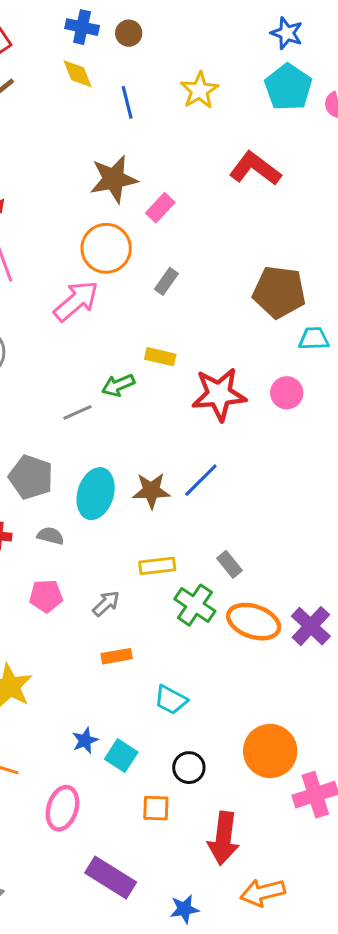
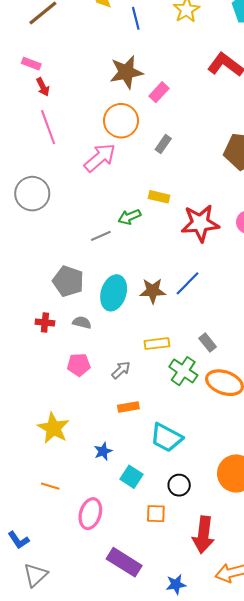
cyan trapezoid: (171, 700) -> (166, 438), size x1.4
blue star: (85, 740) -> (103, 451), moved

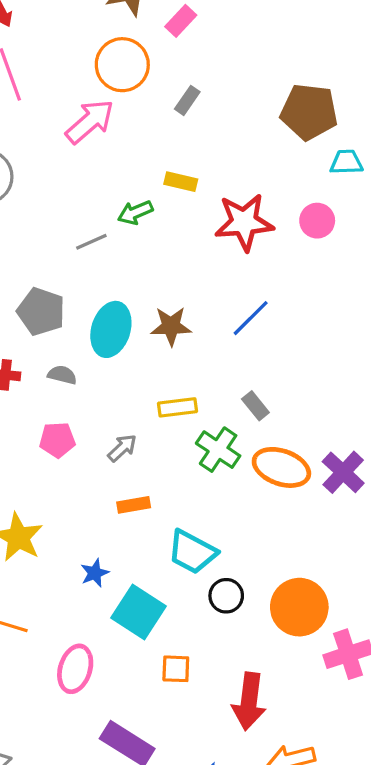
blue line: (188, 283) -> (251, 318), moved
cyan square: (132, 477) -> (139, 612), size x1.5
black circle: (179, 485) -> (226, 596), moved

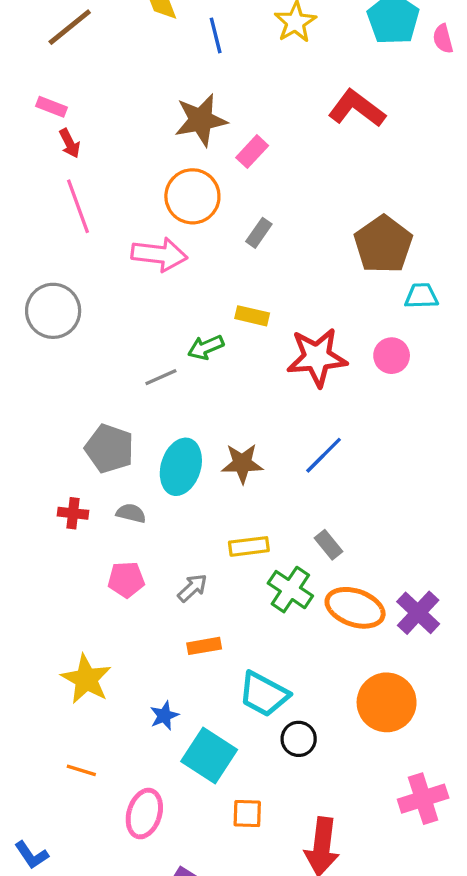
brown pentagon: (309, 112) -> (383, 244), turned 30
pink arrow: (90, 122) -> (159, 254), turned 48
orange circle: (299, 607) -> (387, 702), moved

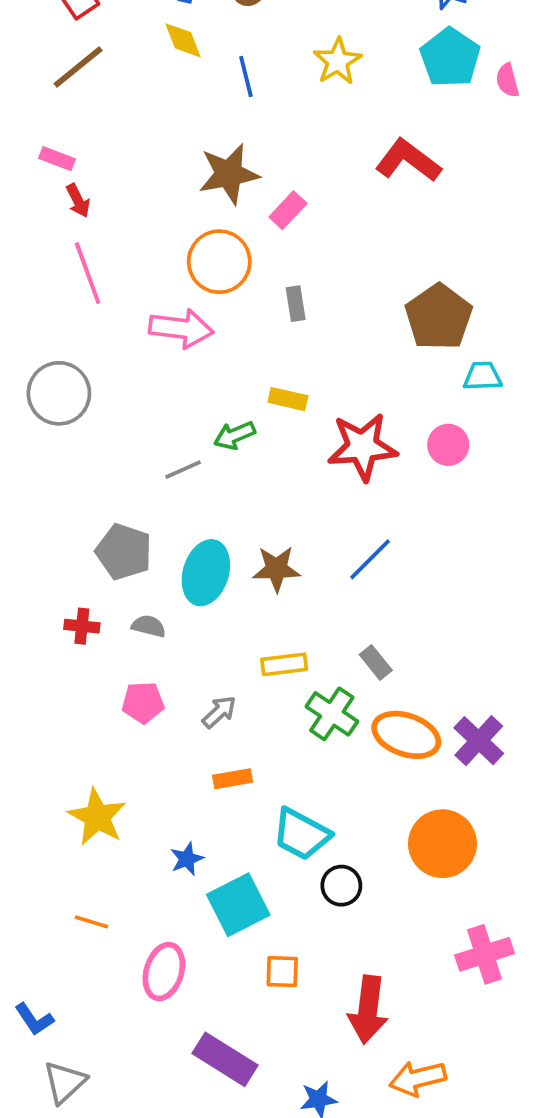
gray rectangle: (259, 233) -> (296, 304), turned -44
cyan square: (209, 755) -> (238, 905), turned 30

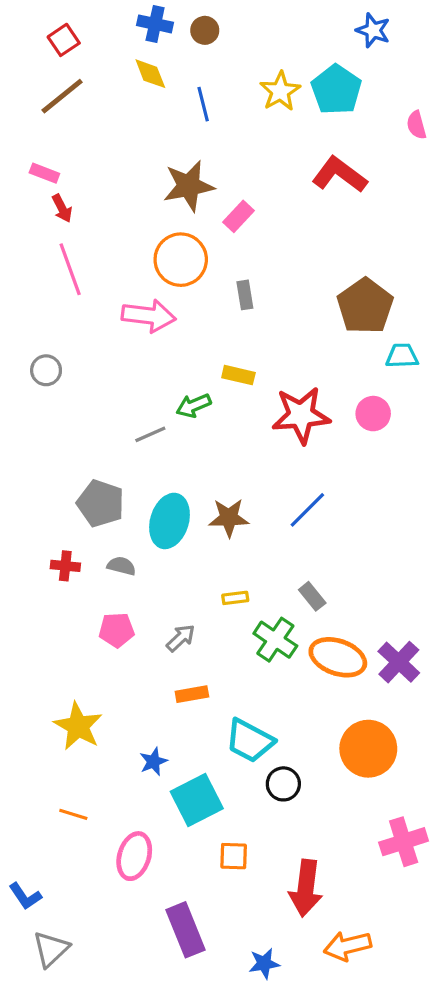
cyan pentagon: (450, 57) -> (336, 90), moved
pink semicircle: (507, 80) -> (416, 125), moved
gray circle: (59, 393) -> (46, 370), size x0.6
yellow rectangle: (284, 664) -> (235, 598), size x0.7
purple rectangle: (225, 1059) -> (186, 930), turned 36

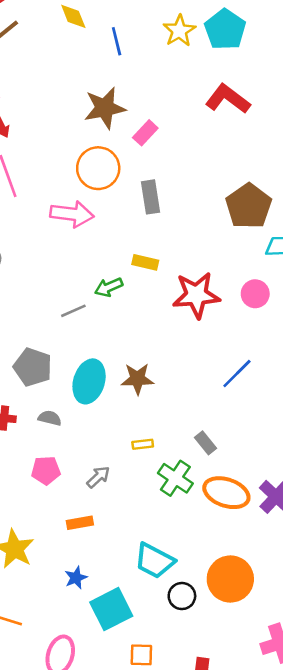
gray rectangle: (245, 295) -> (151, 197), size x1.4
blue line: (307, 510) -> (237, 374), moved
orange rectangle: (192, 694) -> (80, 523), moved
orange circle: (368, 749) -> (230, 579), moved

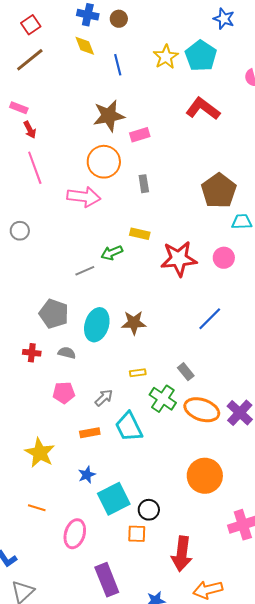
pink rectangle: (145, 133) -> (140, 135), turned 30
gray rectangle: (151, 197) -> (144, 184), size x0.7
cyan trapezoid: (154, 561) -> (129, 427), moved, turned 36
black circle: (182, 596) -> (149, 510), moved

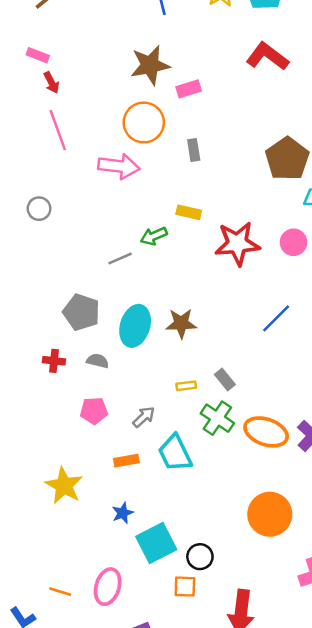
gray rectangle: (186, 372) -> (225, 380), moved
orange line: (37, 508) -> (60, 592), moved

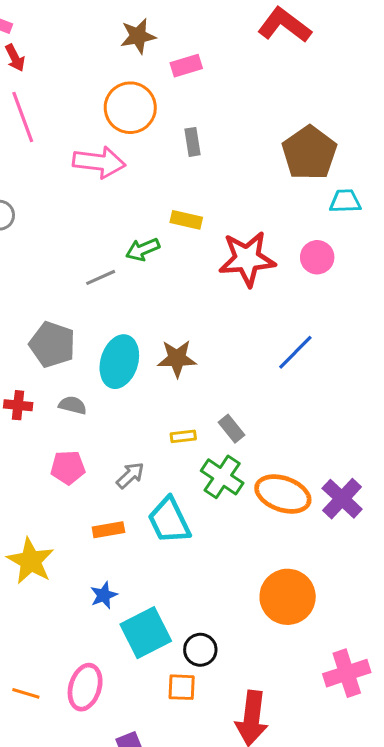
brown star: (150, 65) -> (138, 36), size x0.7

